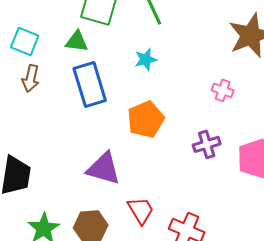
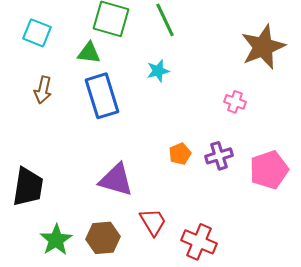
cyan square: (25, 41) -> (37, 33), moved
orange pentagon: (146, 119) -> (180, 154), moved, size x0.6

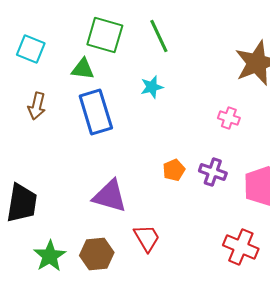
purple cross: (219, 156) -> (213, 172), turned 36
red cross: (199, 242) -> (241, 247), moved

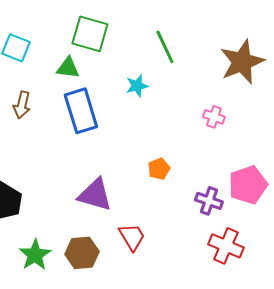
green line: (159, 36) -> (165, 47), moved
purple cross: (213, 172) -> (209, 201), moved

